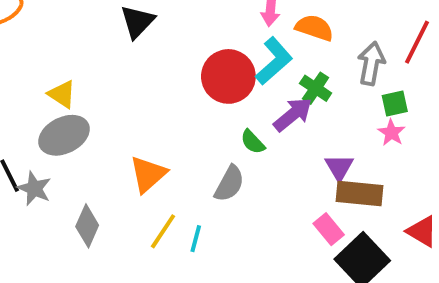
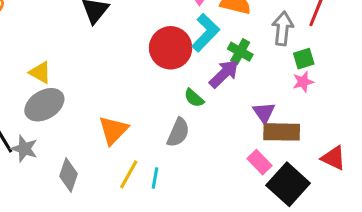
pink star: (391, 133) -> (303, 82), turned 30

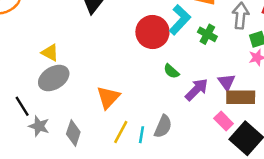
purple arrow: (224, 74) -> (197, 90), moved
gray semicircle: (178, 132) -> (163, 126), moved
gray star: (24, 149) -> (39, 126), moved

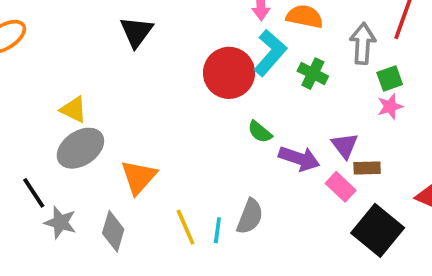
purple arrow: (197, 90) -> (299, 158), turned 65
orange triangle: (108, 97) -> (139, 177), moved
brown rectangle: (241, 97) -> (367, 168), size x0.6
pink rectangle: (224, 121) -> (341, 187), moved
yellow line: (121, 132) -> (186, 227), turned -50

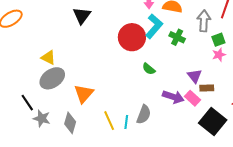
purple arrow: (299, 158) -> (173, 97), moved

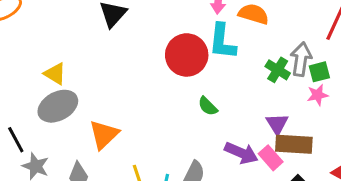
gray arrow: (204, 21) -> (301, 59), moved
cyan L-shape: (154, 26) -> (222, 41), turned 140
green cross: (177, 37) -> (278, 70), moved
brown rectangle: (207, 88) -> (294, 144), size x1.6

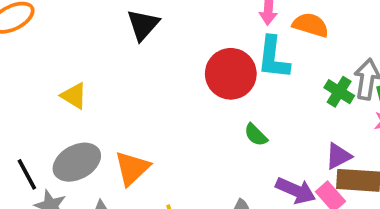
gray ellipse: (58, 106) -> (77, 162), moved
purple triangle: (277, 124) -> (338, 156), turned 35

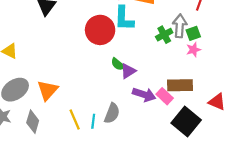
green cross: (339, 92) -> (164, 35), turned 35
purple triangle: (338, 156) -> (128, 71), moved

